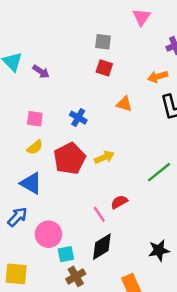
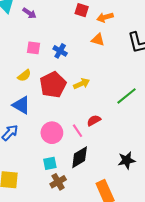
orange arrow: (158, 77) -> (105, 17), moved
pink square: (35, 119) -> (34, 48), moved
pink circle: (48, 234) -> (52, 133), moved

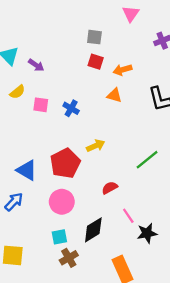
yellow semicircle: (24, 75) -> (17, 92), moved
red pentagon: (53, 85) -> (65, 163), moved
pink line: (77, 131) -> (128, 216), moved

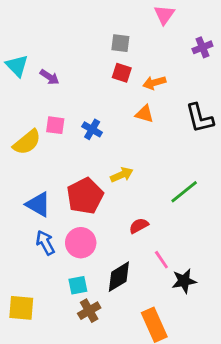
yellow semicircle: (17, 92) -> (27, 142), moved, size x1.5
blue arrow: (14, 202) -> (45, 243), moved, turned -72

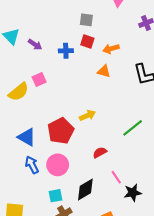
pink square: (55, 125) -> (39, 80), turned -32
blue cross: (92, 129) -> (66, 51), moved, turned -32

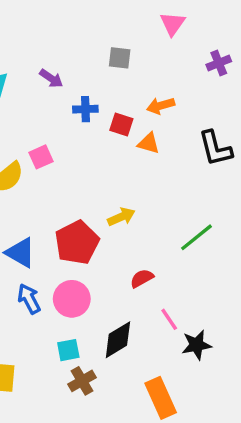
red square: (87, 42) -> (121, 125), moved
purple arrow: (35, 45) -> (51, 78), moved

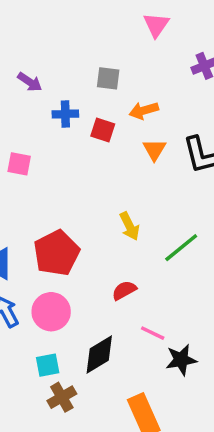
gray square: (120, 58) -> (108, 78), moved
orange triangle: (149, 143) -> (154, 150), moved, turned 45
pink square: (41, 157) -> (19, 164), turned 35
yellow arrow: (121, 217) -> (129, 226), moved, turned 88
pink line: (169, 319) -> (153, 333), turned -30

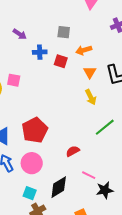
yellow arrow: (129, 226) -> (91, 97), moved
cyan square: (48, 365) -> (30, 193), turned 32

